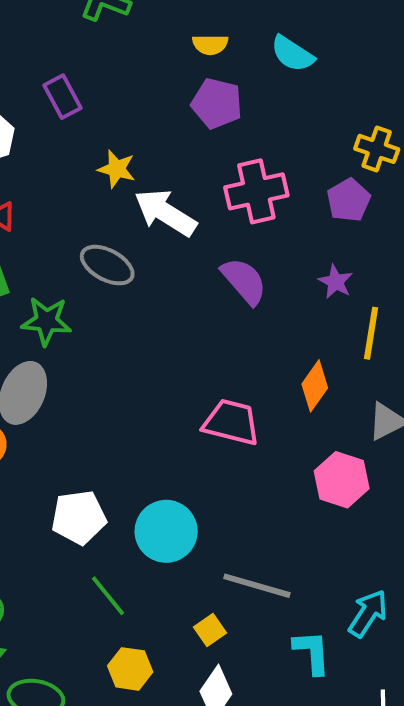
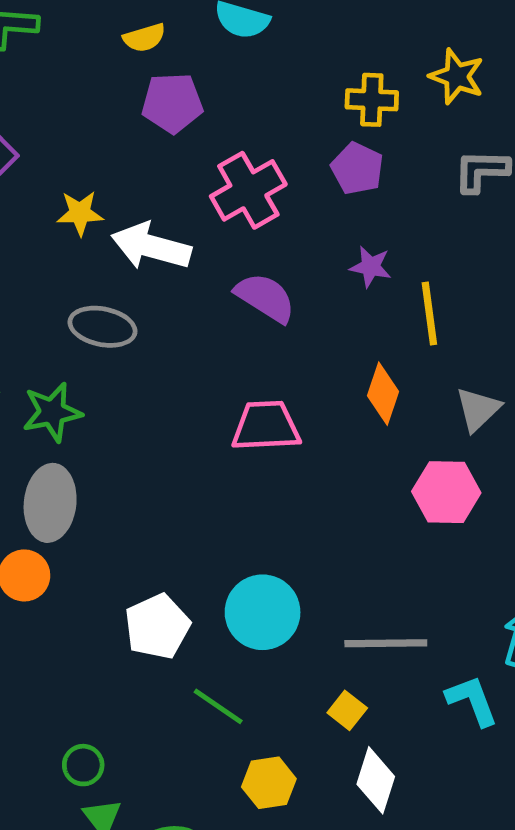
pink trapezoid: (231, 422) -> (266, 426), moved

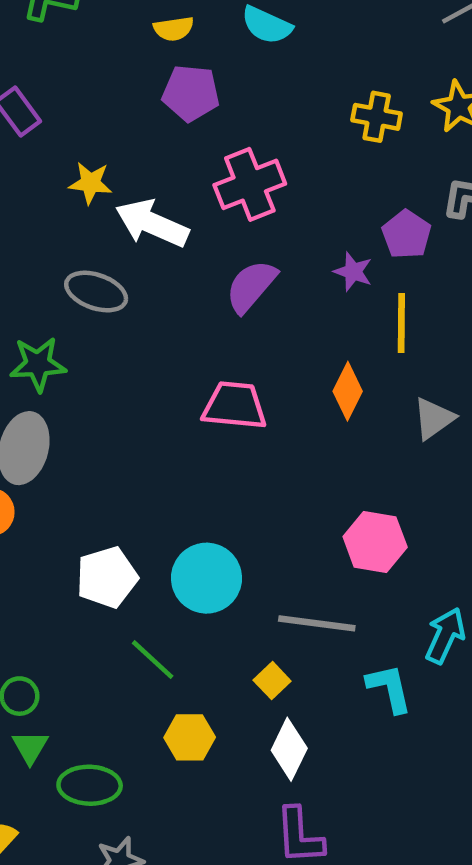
purple pentagon: (357, 168) -> (407, 234), moved
purple semicircle: (265, 298) -> (251, 286), turned -90
pink hexagon: (446, 492) -> (375, 542), moved

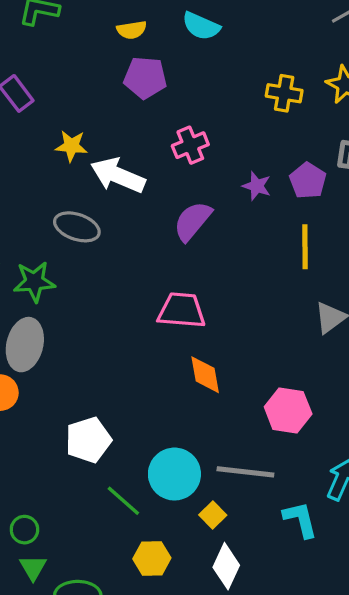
pink cross: (250, 184) -> (190, 145), size x0.7
purple star: (353, 272) -> (257, 186), moved
orange diamond: (348, 391) -> (205, 375), moved, turned -36
cyan circle: (206, 578) -> (174, 474), moved

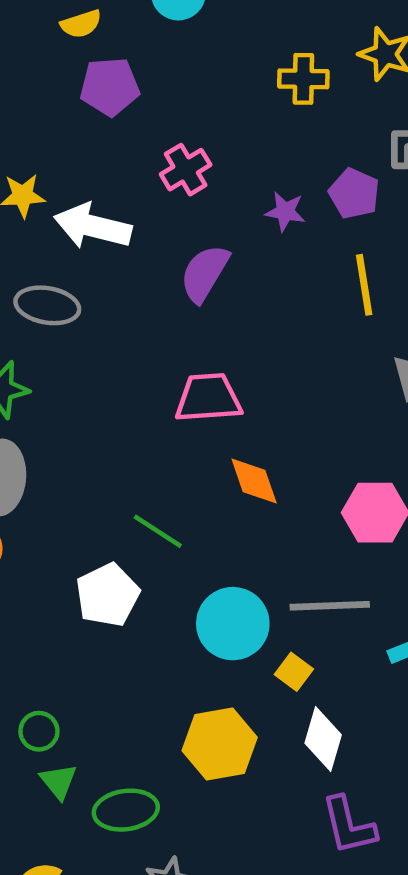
green line: (123, 501) -> (158, 531), moved
yellow hexagon: (152, 558) -> (220, 744), size x1.4

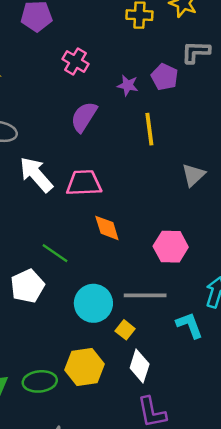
pink cross: (186, 170) -> (76, 61), turned -30
white arrow: (93, 226) -> (36, 175), moved, turned 33
yellow line: (364, 285) -> (149, 129), moved
green ellipse: (126, 810) -> (40, 381), moved

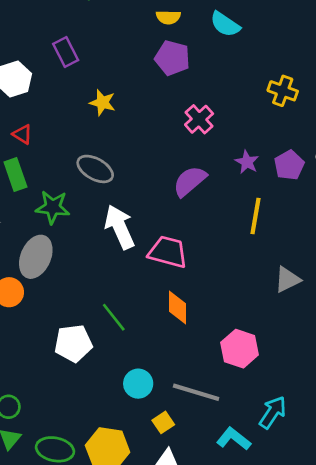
cyan circle: (93, 303) -> (138, 384), size x0.7
cyan L-shape: (190, 325) -> (234, 439), turned -48

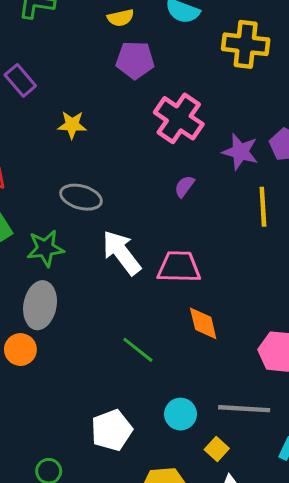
yellow cross: (283, 91) -> (246, 44), moved, size x1.4
pink cross: (199, 119) -> (179, 118), size x1.5
purple star: (247, 162) -> (240, 152), size x1.4
purple semicircle: (190, 181) -> (184, 186), size x0.6
white pentagon: (73, 343) -> (112, 430), moved

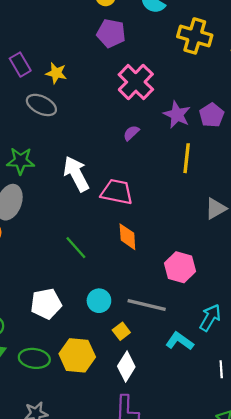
purple rectangle: (20, 80) -> (20, 65), moved
gray ellipse: (81, 197) -> (41, 105), moved

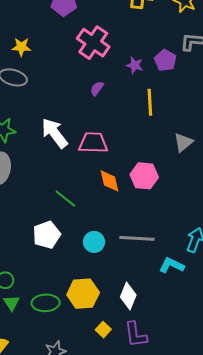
purple star: (177, 115) -> (135, 65), size x0.7
pink hexagon: (180, 267) -> (144, 176), moved
white pentagon: (46, 304) -> (47, 235), moved
yellow square: (121, 331) -> (103, 330), moved

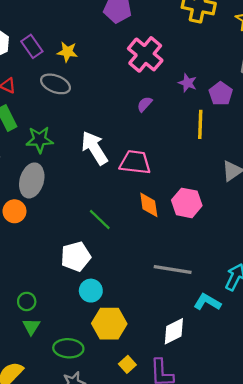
purple pentagon: (165, 60) -> (221, 94), moved
cyan circle: (94, 242) -> (91, 291), moved
white diamond: (128, 296) -> (174, 331), moved, turned 36
green ellipse: (46, 303) -> (68, 348), moved

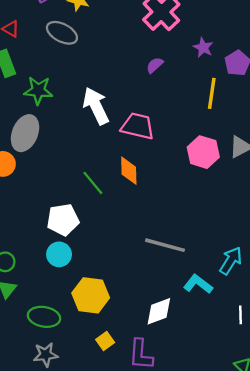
pink hexagon: (187, 203) -> (203, 152), moved
orange diamond: (149, 205) -> (129, 171), moved
cyan circle: (91, 291) -> (59, 254), moved

